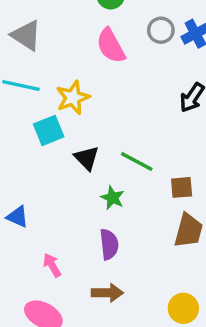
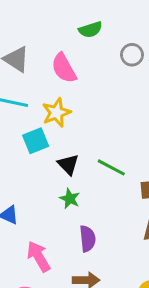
pink semicircle: (111, 46) -> (64, 68), moved
green star: (113, 198) -> (70, 199), moved
pink arrow: (52, 265) -> (39, 256), size x1.5

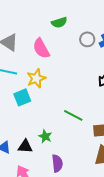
black triangle: (68, 164) -> (25, 146), moved, turned -42

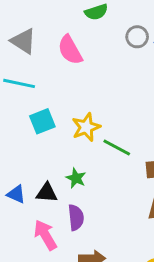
yellow star: (36, 78) -> (86, 127), moved
purple semicircle: (57, 163) -> (76, 217), moved

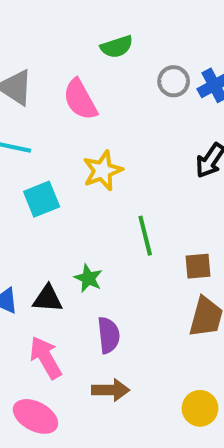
yellow star: (86, 127) -> (102, 171), moved
green line: (117, 148) -> (145, 236), turned 48
purple semicircle: (76, 217) -> (109, 335), moved

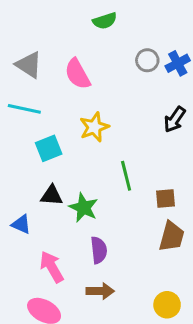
green semicircle: (117, 47) -> (105, 21), moved
green star: (88, 278) -> (84, 208), size x1.4
black triangle: (48, 299) -> (52, 195), moved

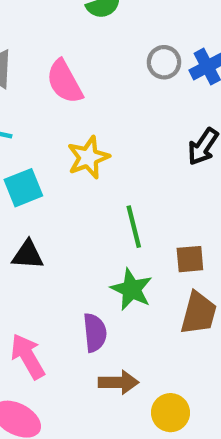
green star: (84, 208) -> (132, 289), moved
brown arrow: (100, 291) -> (119, 382), moved
yellow circle: (167, 305) -> (170, 413), moved

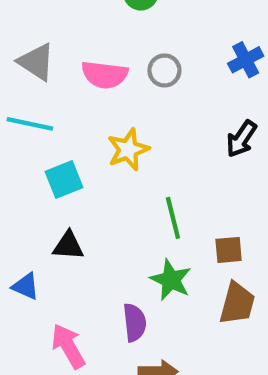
gray circle: (164, 62) -> (164, 70), moved
pink semicircle: (64, 82) -> (105, 75), turned -54

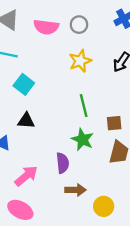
yellow star: (128, 150) -> (80, 61), moved
cyan square: (64, 179) -> (24, 84), turned -30
pink arrow: (68, 346) -> (26, 176), turned 80

